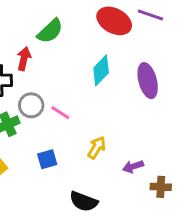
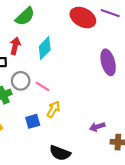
green semicircle: (50, 31) -> (25, 16), moved
cyan diamond: (101, 70) -> (45, 48), moved
yellow arrow: (97, 148) -> (53, 109), moved

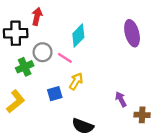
cyan diamond: (45, 48) -> (78, 35), moved
purple arrow: (97, 127) -> (121, 99), turned 80

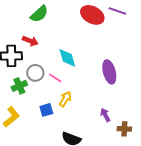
red arrow: (37, 16) -> (30, 41), turned 98
purple ellipse: (132, 33) -> (109, 72), moved
cyan diamond: (78, 35) -> (67, 58), turned -60

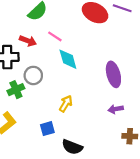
pink line: (55, 78) -> (55, 36), moved
blue square: (46, 110) -> (47, 129), moved
purple arrow: (105, 115) -> (116, 109), moved, turned -72

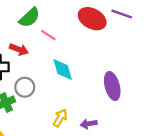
pink line: (55, 36) -> (48, 35), moved
purple arrow: (116, 109) -> (89, 124), moved

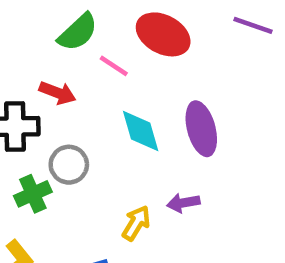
red ellipse: (92, 19) -> (163, 34), moved
purple ellipse: (112, 86) -> (201, 129), moved
purple arrow: (89, 124) -> (183, 203), moved

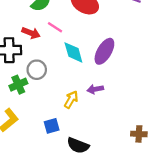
pink line: (114, 66) -> (55, 27), moved
purple ellipse: (201, 129) -> (104, 51), turned 45

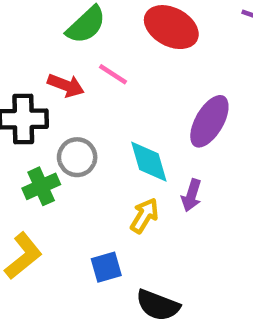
cyan diamond: (73, 52) -> (149, 162), moved
purple arrow: (95, 89) -> (191, 195), turned -63

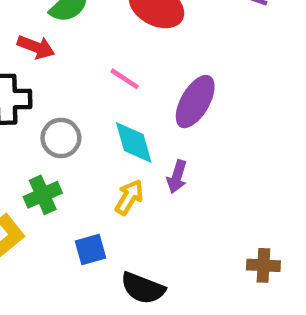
pink line: (113, 74) -> (125, 79), moved
red arrow: (66, 85) -> (36, 47), moved
green cross: (41, 186) -> (43, 195), moved

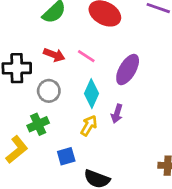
red arrow: (36, 47) -> (54, 55), moved
cyan diamond: (134, 143) -> (92, 94), turned 40

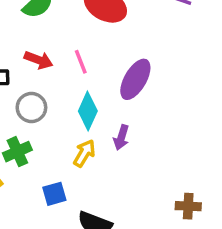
pink line: (86, 56) -> (81, 62), turned 36

